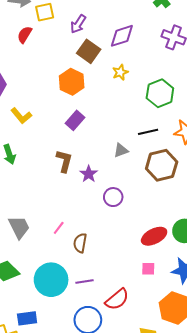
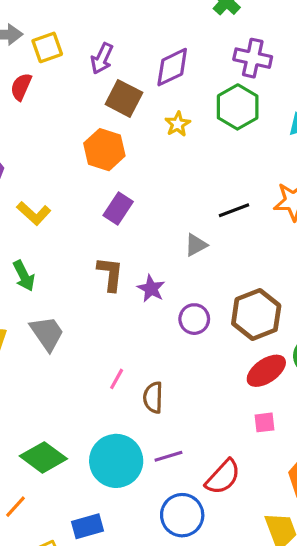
green hexagon: (160, 93) -> (238, 107), moved
brown hexagon: (162, 165) -> (256, 314), moved
gray trapezoid: (19, 227) -> (47, 333), moved

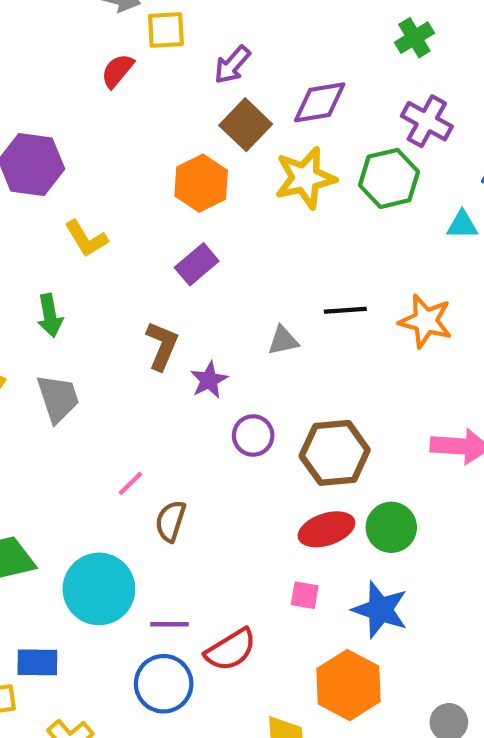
yellow star: (178, 124) -> (305, 178), size x1.8
purple line: (168, 456) -> (169, 624), moved

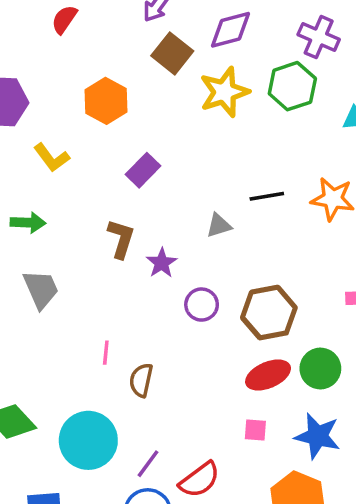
orange hexagon: (201, 183) -> (106, 101), moved
green arrow: (50, 315) -> (28, 223), turned -72
pink line: (130, 483) -> (106, 353), turned -35
purple line: (169, 624) -> (148, 464), turned -48

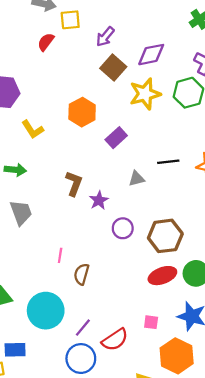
orange hexagon: (106, 101) -> (82, 112), moved
purple rectangle: (143, 170) -> (116, 138), moved
pink square: (255, 430) -> (151, 322), moved

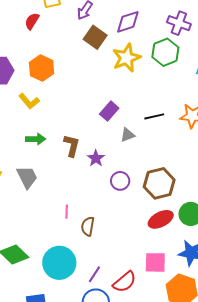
orange hexagon: (82, 112) -> (42, 68), moved
purple rectangle: (116, 138) -> (109, 111), moved
green arrow: (15, 170) -> (36, 139), moved
pink square: (151, 322) -> (155, 262), size x1.6

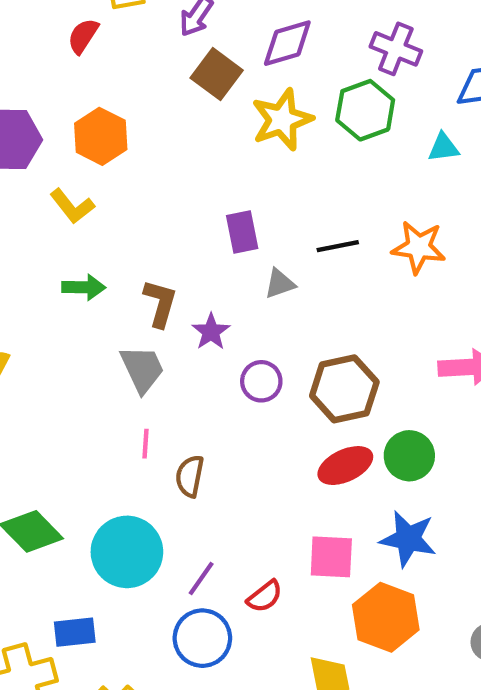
purple rectangle: (109, 111) -> (242, 232), turned -54
gray trapezoid: (27, 177) -> (142, 369), moved
red semicircle: (125, 282) -> (265, 596), size x0.7

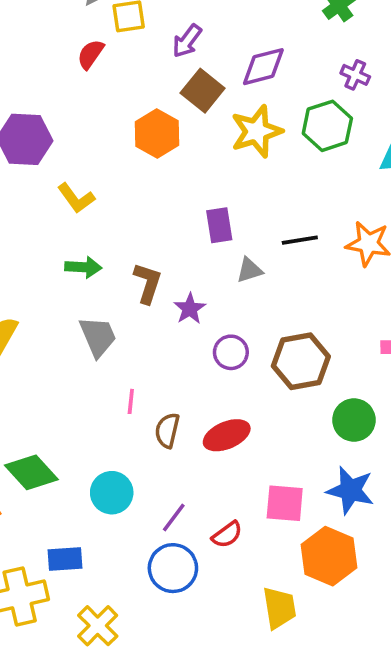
purple cross: (396, 49) -> (355, 75), size x0.7
orange hexagon: (101, 136) -> (157, 133), moved
gray trapezoid: (142, 369) -> (98, 337), moved
red ellipse: (345, 466) -> (227, 435), moved
cyan circle: (127, 552) -> (112, 493), size x0.7

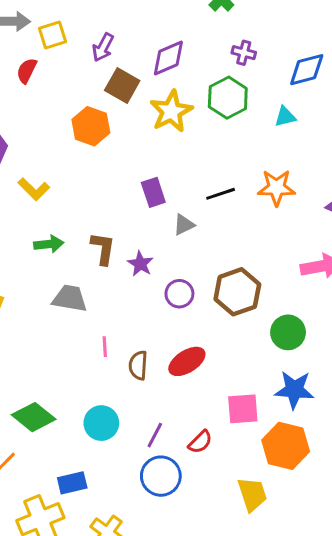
gray trapezoid: (98, 337) -> (70, 298), turned -48

